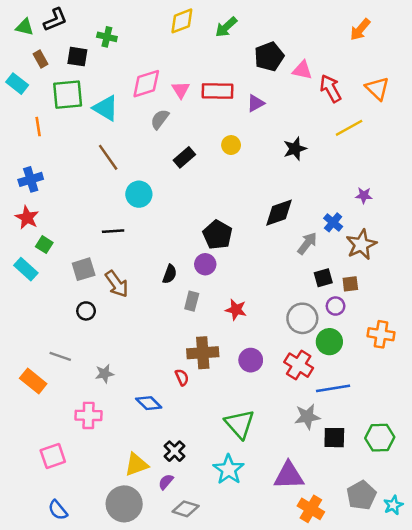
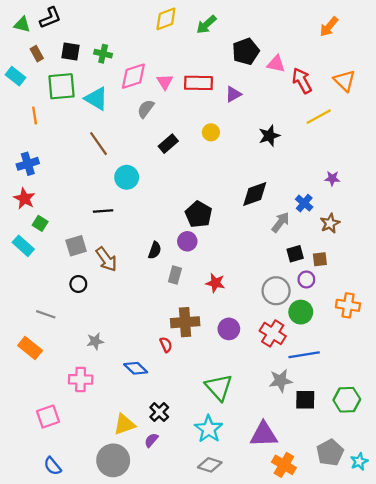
green cross: (107, 37) -> (103, 54), moved
brown star: (361, 245) -> (330, 223), size x0.7
gray line: (60, 356) -> (46, 314), moved
gray diamond: (186, 509) -> (210, 465), moved

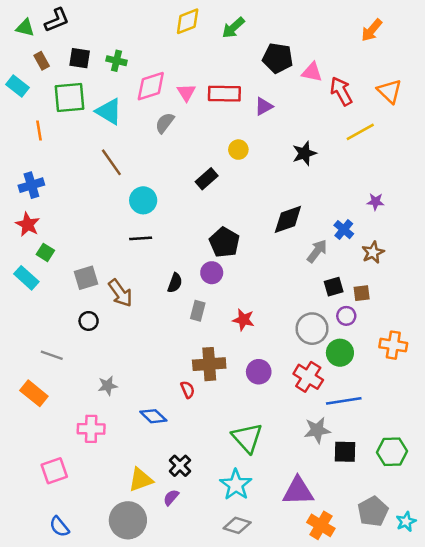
black pentagon: (246, 51) -> (278, 58), turned 30
black rectangle: (168, 144) -> (207, 179), moved
black line: (103, 211) -> (141, 238), moved

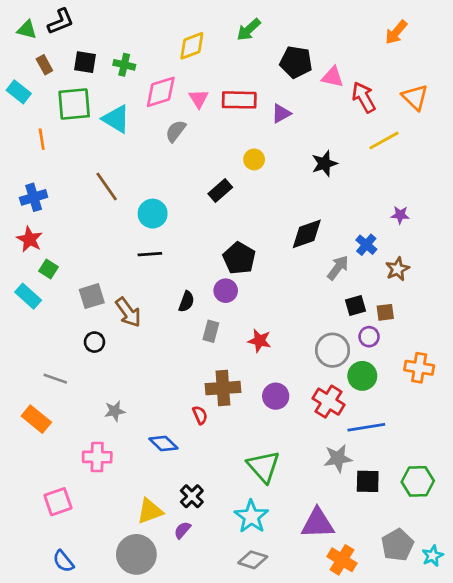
yellow diamond: (188, 21) -> (192, 46), moved
brown line: (111, 162) -> (107, 187), moved

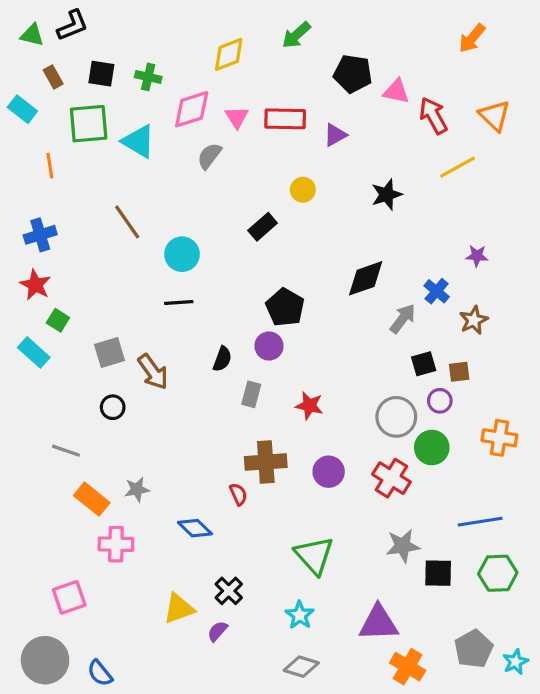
orange rectangle: (36, 419) -> (92, 499), moved
blue line: (366, 427) -> (480, 522), moved
cyan star: (251, 517) -> (300, 615), size x0.7
gray circle: (136, 554) -> (45, 660), moved
blue semicircle: (63, 561) -> (100, 673), moved

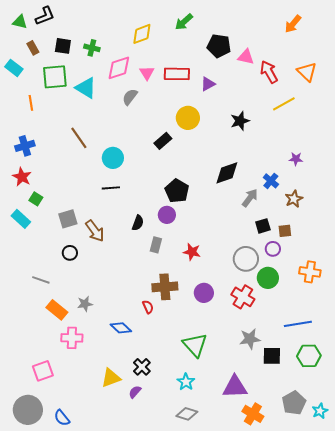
yellow circle: (303, 190) -> (188, 118), size x1.5

